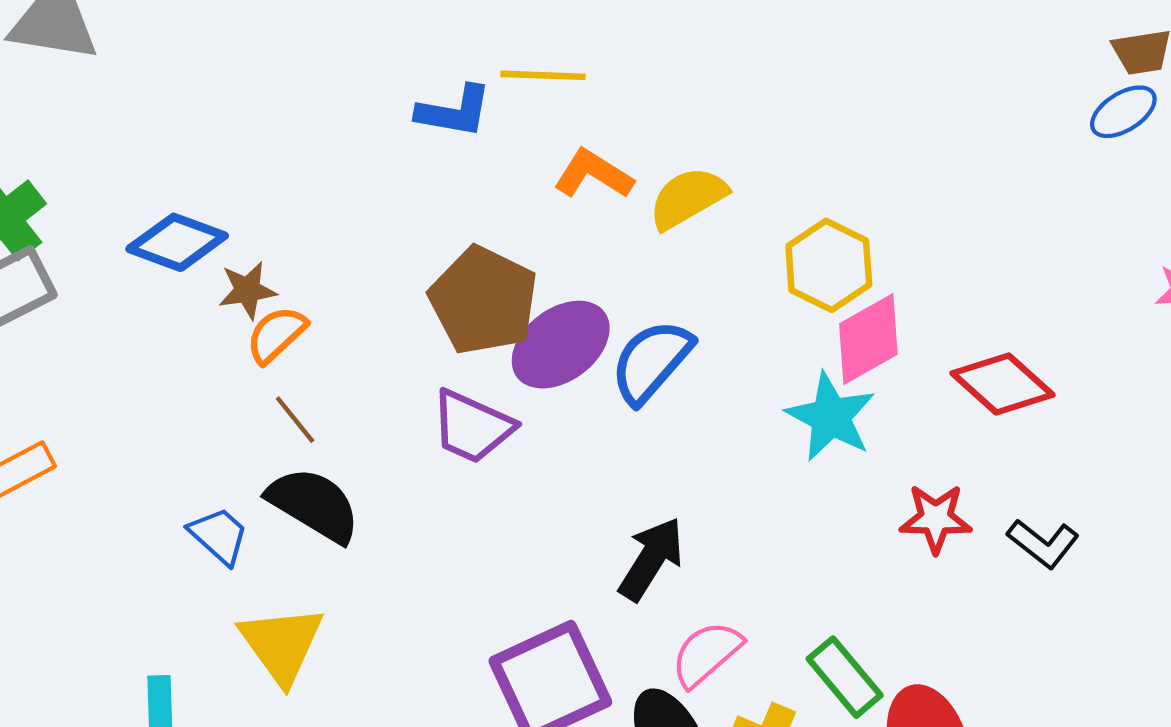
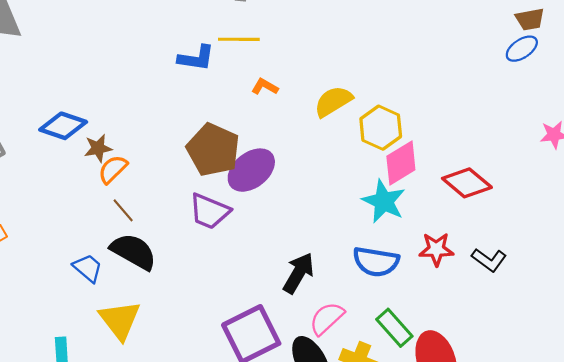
orange L-shape: (593, 174) -> (265, 87), size x0.7
yellow semicircle: (688, 198) -> (333, 101), moved
blue semicircle: (651, 361) -> (376, 262), moved, turned -120

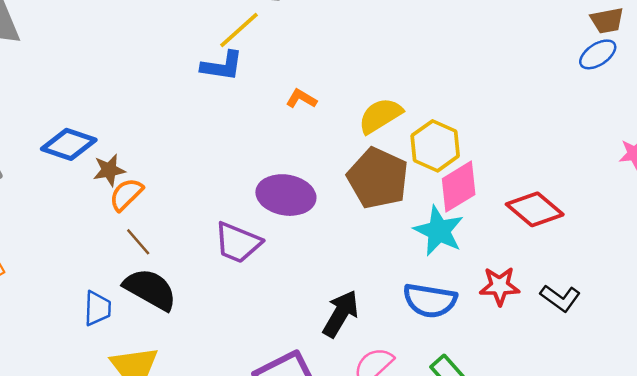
yellow line: (239, 39) -> (239, 30), moved, turned -42
brown pentagon: (213, 150) -> (378, 178), moved
purple ellipse: (251, 170) -> (286, 195), turned 48
blue trapezoid: (88, 268) -> (97, 308), turned 52

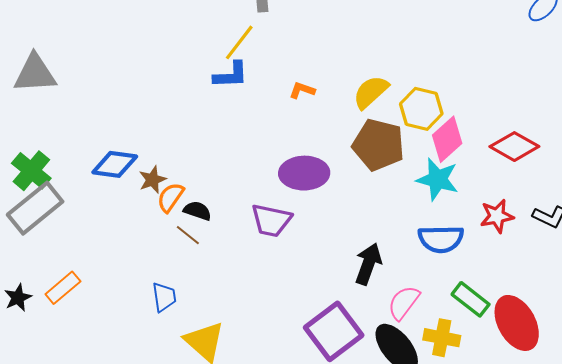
black semicircle: (150, 289) -> (197, 211), moved, size x0.6

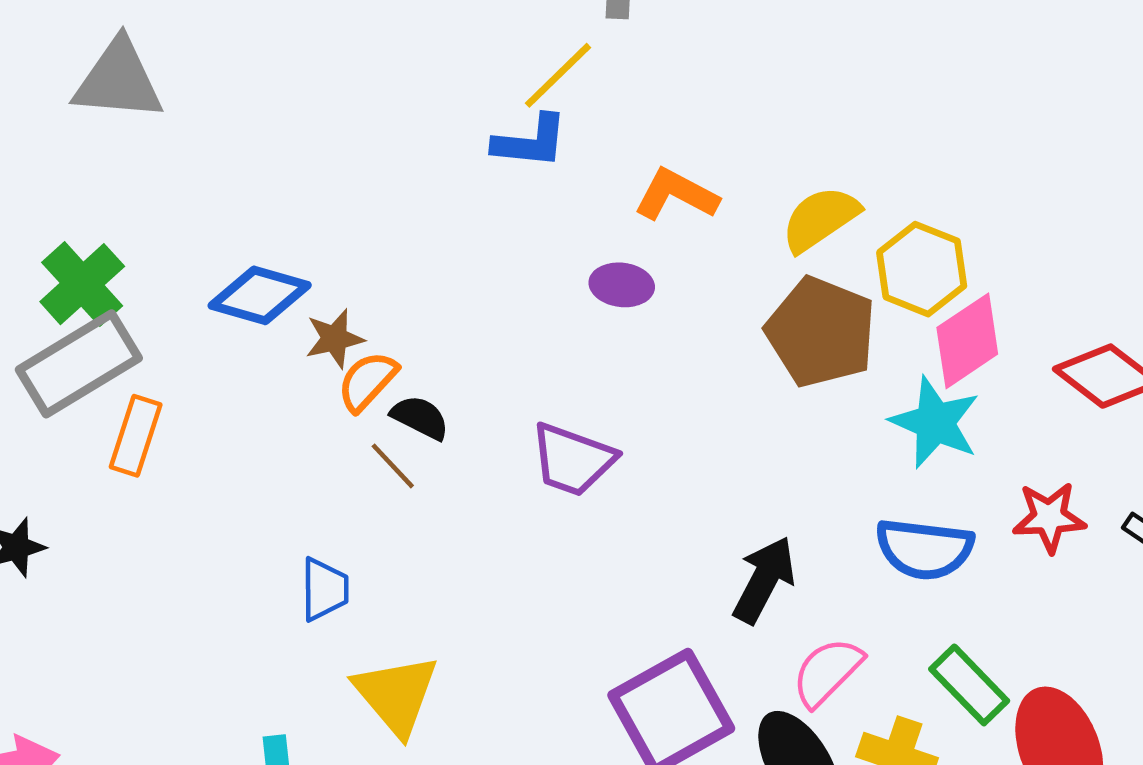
orange L-shape: (302, 90) -> (676, 195), size x1.5
purple ellipse: (304, 173) -> (622, 285), moved, size x0.6
orange rectangle: (63, 288) -> (136, 436), moved, turned -40

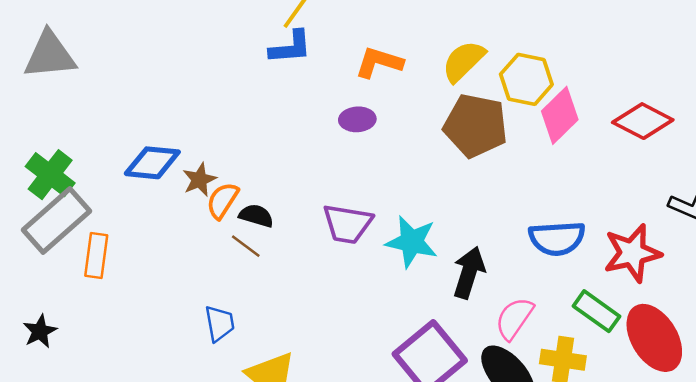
cyan star: (935, 422) -> (412, 242), moved
red star: (1049, 517) -> (632, 253), moved, size x1.4

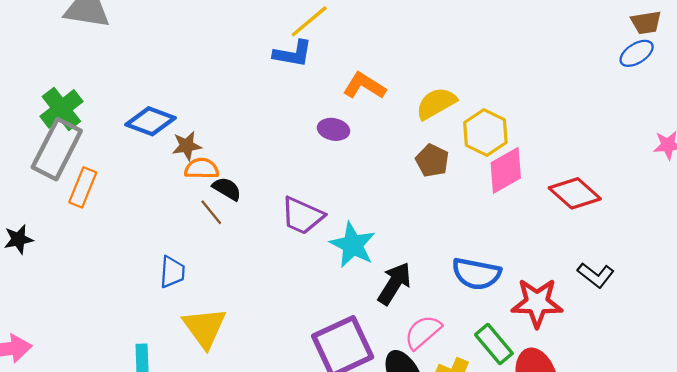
brown pentagon: (476, 126) -> (432, 161), size x0.6
orange semicircle: (222, 201) -> (202, 169), turned 44
gray rectangle: (57, 220) -> (57, 149), turned -36

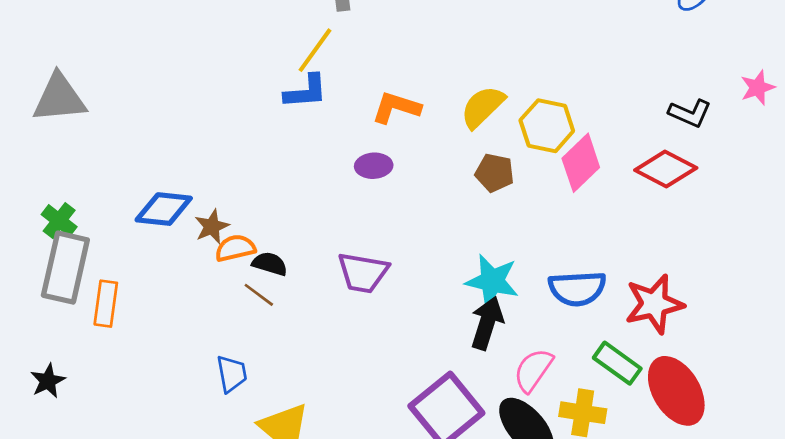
green cross: (61, 109) -> (59, 221), size x0.7
cyan star: (353, 245) -> (492, 281), moved
black L-shape: (596, 275) -> (690, 113), moved

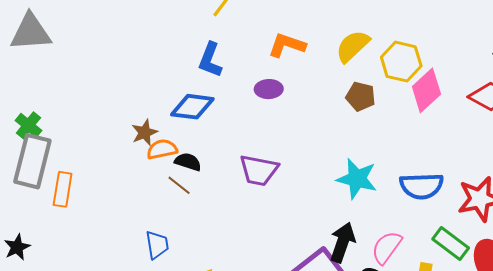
blue L-shape: (306, 92) -> (210, 60), moved, turned 114
blue diamond: (164, 209) -> (192, 107), moved
black arrow: (487, 323) -> (343, 242), moved

